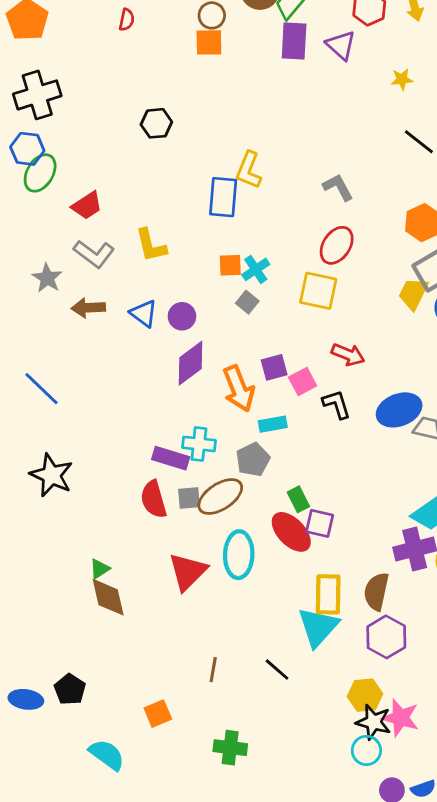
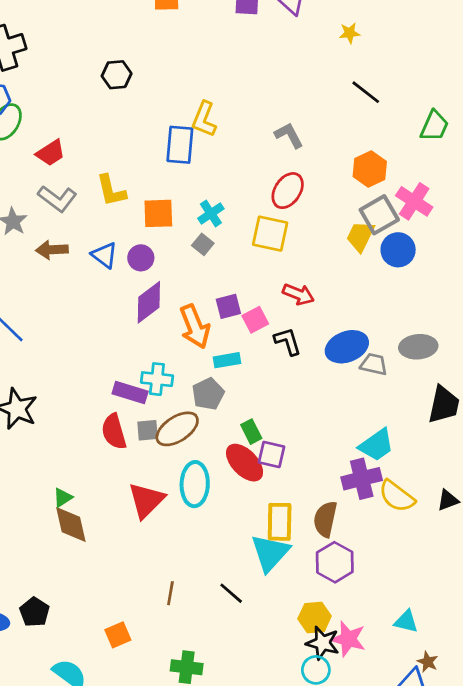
orange square: (230, 265) -> (158, 213), moved, size x1.4

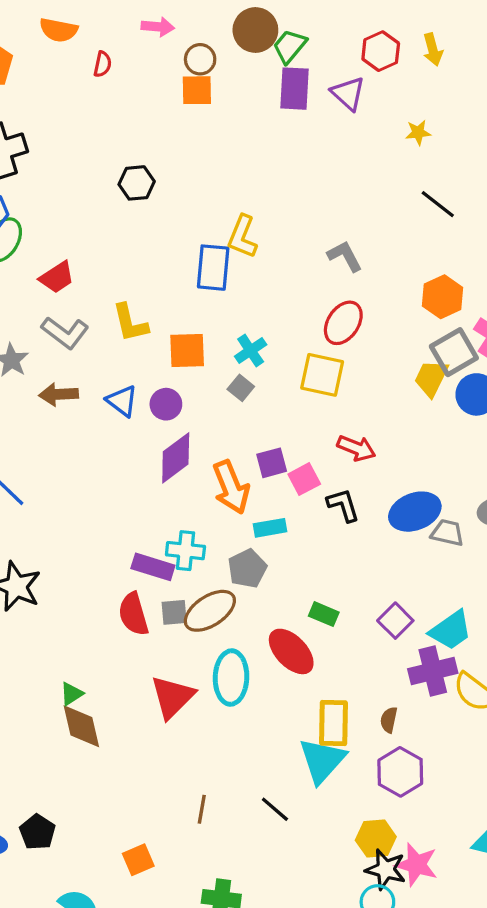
green rectangle: (251, 432) -> (324, 614), moved, turned -40
purple square: (271, 454) -> (395, 621), moved, turned 32
brown semicircle: (325, 519) -> (389, 720), size x0.6

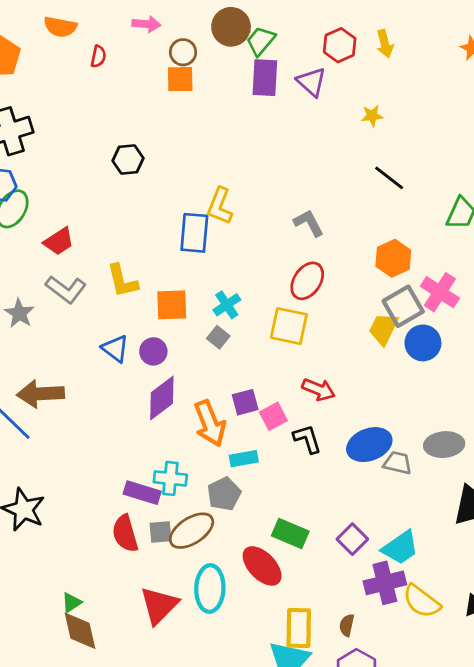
brown arrow: (59, 394) -> (40, 394), moved, size x1.4
green rectangle: (324, 614) -> (290, 533), size x1.4

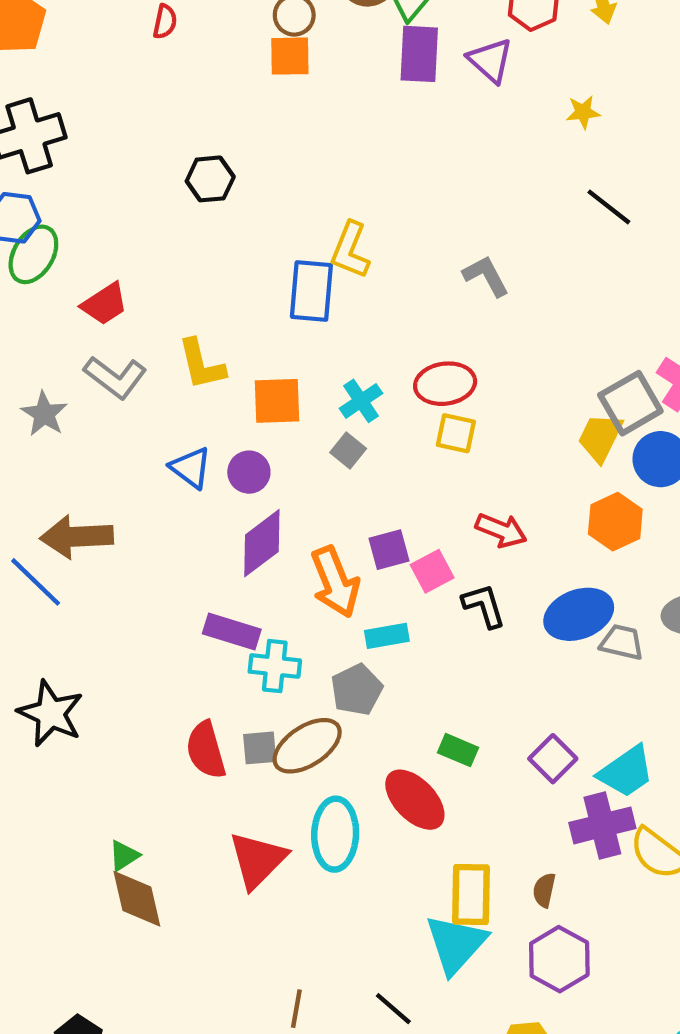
orange hexagon: (393, 258) -> (615, 522), moved
red ellipse: (307, 281) -> (445, 384), moved, turned 48
yellow square: (289, 326) -> (456, 433), size x0.7
purple rectangle: (142, 493) -> (232, 632), moved
green rectangle: (290, 533) -> (458, 750), size x0.7

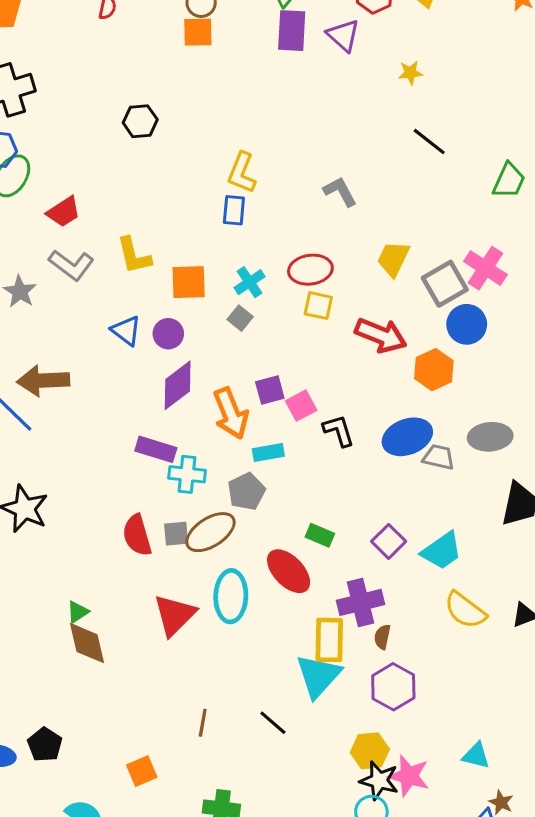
blue rectangle: (311, 291) -> (234, 210), moved, size x0.7
yellow trapezoid: (600, 438) -> (393, 259), moved
red arrow: (501, 530) -> (381, 335), moved, size x1.4
purple cross: (602, 825) -> (360, 602), moved

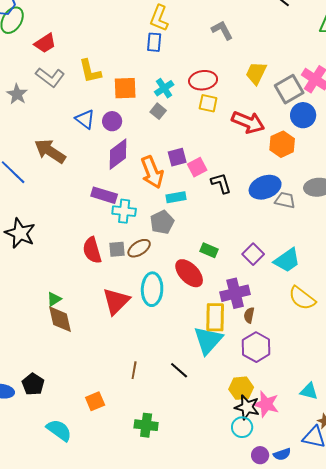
brown arrow: (43, 381) -> (50, 151), moved, turned 36
brown ellipse: (210, 532) -> (139, 248), size x0.7

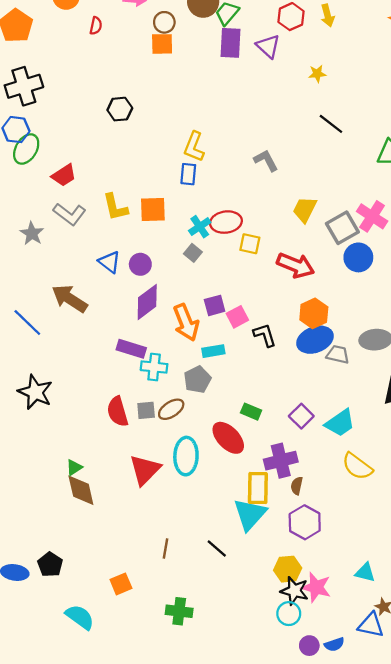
red ellipse: (203, 80) -> (226, 222), moved
orange square: (125, 88) -> (153, 209), moved
orange hexagon: (282, 144) -> (314, 313), moved

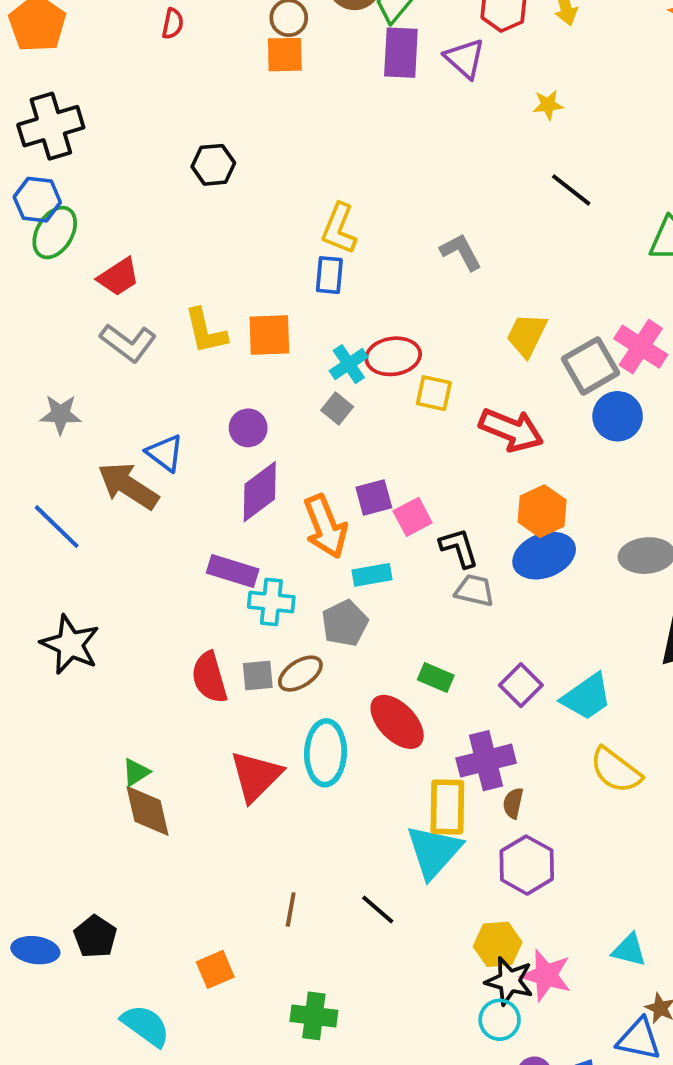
gray star: (32, 233) -> (60, 414), moved, turned -30
blue triangle: (110, 262) -> (165, 453), moved
gray trapezoid: (338, 354) -> (474, 590), moved

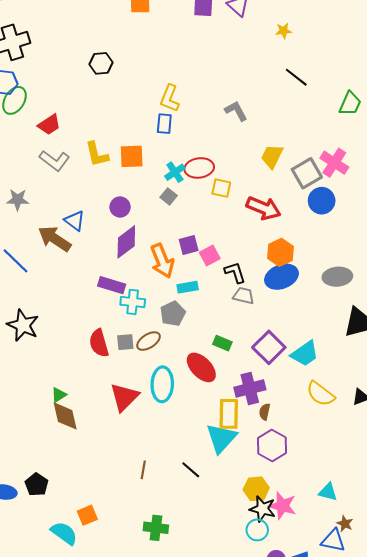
purple square: (521, 685) -> (269, 347), size x1.4
orange square: (215, 969) -> (87, 515), moved

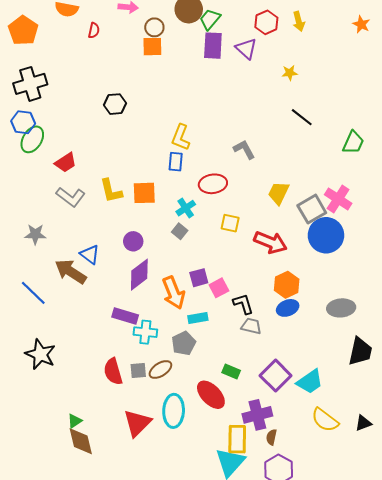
red ellipse: (199, 168) -> (213, 184), moved
blue circle: (322, 201) -> (326, 235), size x1.4
blue ellipse: (281, 277) -> (288, 308), size x0.7

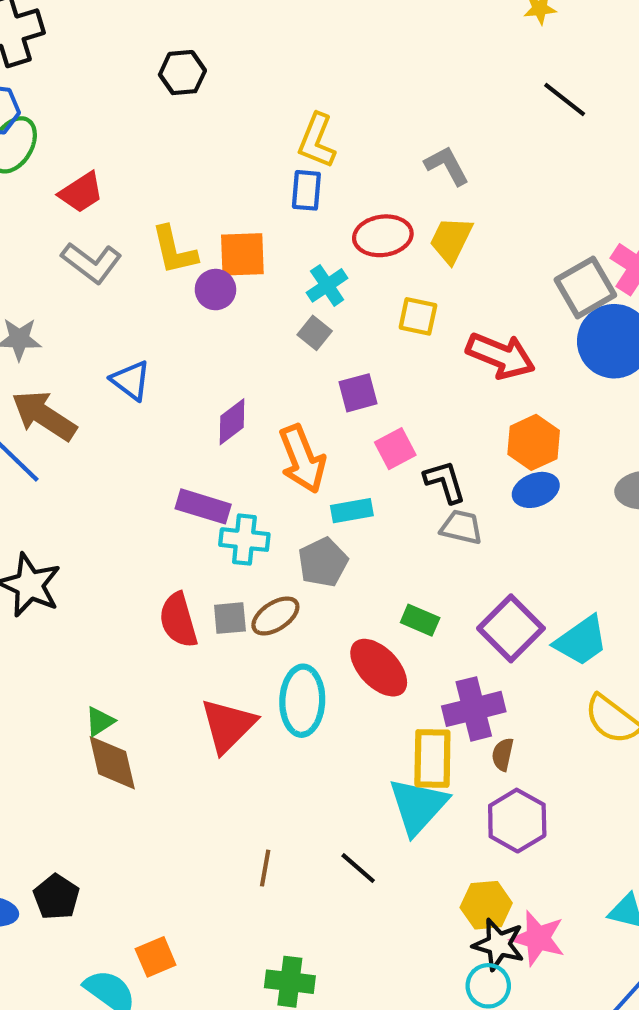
yellow trapezoid: (279, 193) -> (451, 240), moved
purple circle: (133, 241) -> (215, 290), moved
brown arrow: (71, 272) -> (44, 416), moved
purple diamond: (139, 275) -> (232, 422), size x0.7
purple square: (199, 278) -> (358, 393), moved

